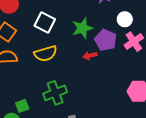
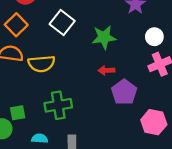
purple pentagon: (106, 40) -> (124, 92), moved
yellow semicircle: (46, 54) -> (41, 64), moved

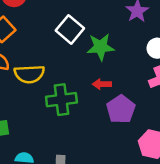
white square: (62, 22) -> (70, 29), moved
green cross: (58, 105) -> (61, 100), moved

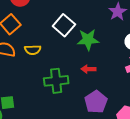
yellow semicircle: (29, 74) -> (33, 50), moved, size x0.7
purple pentagon: (121, 109) -> (96, 102), moved

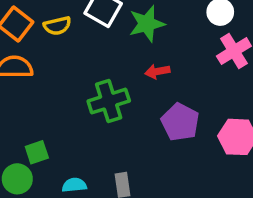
yellow semicircle: (33, 50) -> (57, 26), moved

